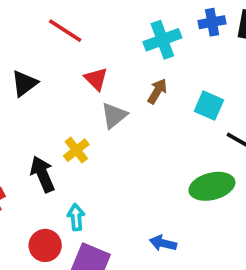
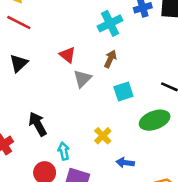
red line: (65, 31) -> (19, 23), moved
cyan square: (209, 106) -> (123, 91), moved, turned -36
yellow cross: (76, 150) -> (103, 136), moved

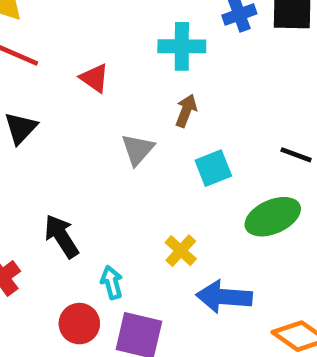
cyan cross: (110, 23) -> (182, 46), turned 30
red triangle: (67, 55) -> (94, 78), moved
blue arrow: (125, 163) -> (224, 297), size x1.6

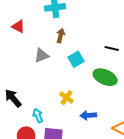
gray triangle: (138, 149) -> (42, 55), turned 35
green ellipse: (273, 217) -> (105, 77), turned 55
blue arrow: (224, 297) -> (88, 115), size x0.7

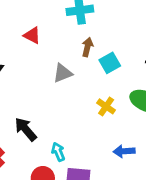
cyan square: (76, 59) -> (110, 63), moved
yellow cross: (66, 98) -> (106, 106), moved

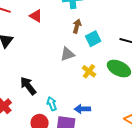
gray triangle: (63, 73) -> (67, 54), moved
blue arrow: (124, 151) -> (82, 109), moved

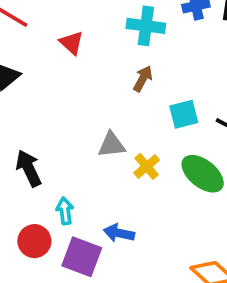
cyan square: (93, 39) -> (184, 114), moved
gray triangle: (67, 54) -> (111, 145), moved

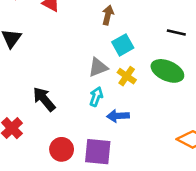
cyan square: (184, 114) -> (123, 45), moved
cyan arrow: (65, 211) -> (96, 97), moved, turned 42
blue arrow: (119, 233) -> (118, 116), moved

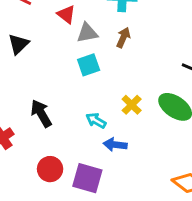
cyan square: (123, 45) -> (89, 65), moved
gray triangle: (98, 67) -> (87, 33), moved
cyan arrow: (96, 97) -> (96, 120), turned -90

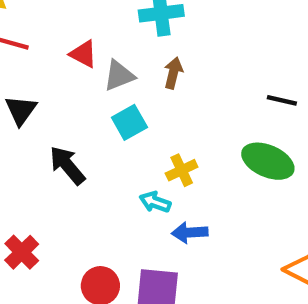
yellow cross: (132, 105) -> (182, 170), moved, turned 30
black arrow: (41, 113) -> (67, 165), moved

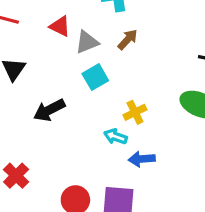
brown arrow: (173, 73) -> (128, 39), turned 30
black arrow: (67, 165) -> (49, 110), turned -76

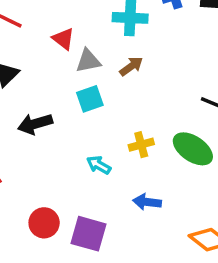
yellow cross: (135, 112) -> (141, 145), moved
blue arrow: (142, 159) -> (147, 202), moved

